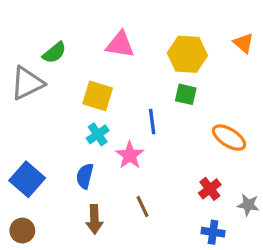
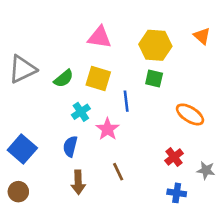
green semicircle: (54, 53) -> (64, 79), moved
yellow square: (98, 96) -> (98, 79), moved

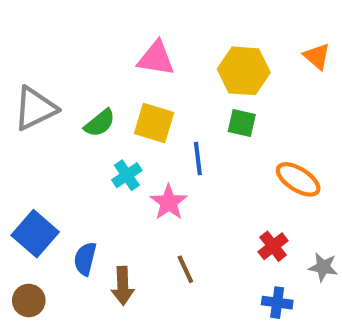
blue semicircle: (70, 146) -> (85, 259), moved

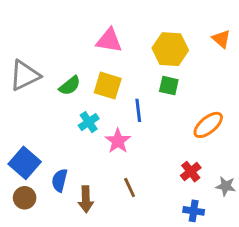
orange ellipse: (298, 179) -> (208, 125), turned -72
brown circle: (29, 300) -> (25, 198), moved

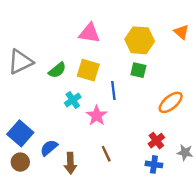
blue semicircle: (60, 180) -> (49, 148), turned 36
blue cross: (194, 211) -> (154, 164), moved

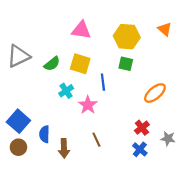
blue semicircle: (49, 148) -> (44, 134), turned -49
blue cross: (154, 164) -> (140, 149), turned 32

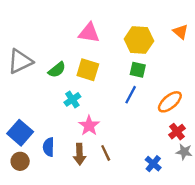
blue line: (103, 82) -> (131, 95), moved, turned 35
pink star: (88, 105) -> (89, 126), moved
red cross: (142, 128) -> (177, 132), moved
brown arrow: (64, 148) -> (80, 154), moved

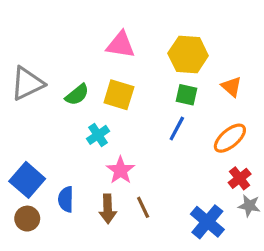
orange triangle: (181, 32) -> (232, 87), moved
blue cross: (153, 164) -> (207, 222), size x1.5

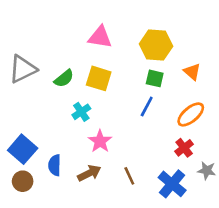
red cross: (240, 178) -> (184, 148), moved
brown line: (143, 207) -> (129, 176), moved
brown arrow: (108, 209) -> (89, 173), turned -115

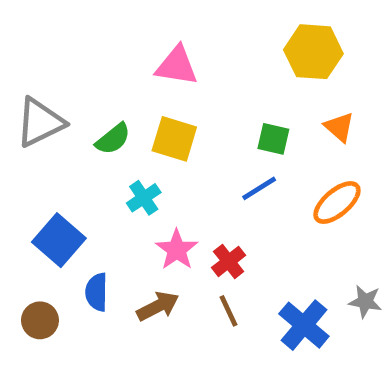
yellow hexagon: (156, 45) -> (313, 52), moved
blue line: (147, 106) -> (259, 188), turned 30
red cross: (184, 148) -> (229, 261), moved
blue square: (23, 149) -> (59, 240), moved

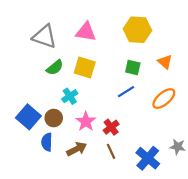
yellow hexagon: (313, 52) -> (137, 30), moved
gray triangle: (40, 122) -> (45, 37), moved, turned 45
brown circle: (40, 320) -> (54, 118), moved

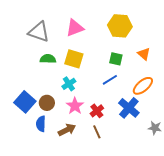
pink triangle: (86, 32) -> (75, 28), turned -30
green semicircle: (55, 68) -> (48, 59), turned -140
cyan cross: (70, 96) -> (69, 84), moved
blue cross: (148, 158) -> (129, 108), moved

